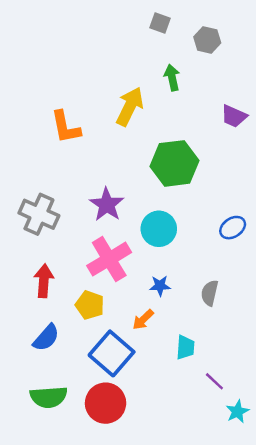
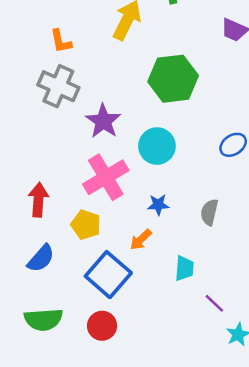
orange L-shape: (66, 127) -> (61, 41), size x0.7
gray cross: (39, 214) -> (58, 86), moved
red circle: (106, 403) -> (102, 326), size x0.7

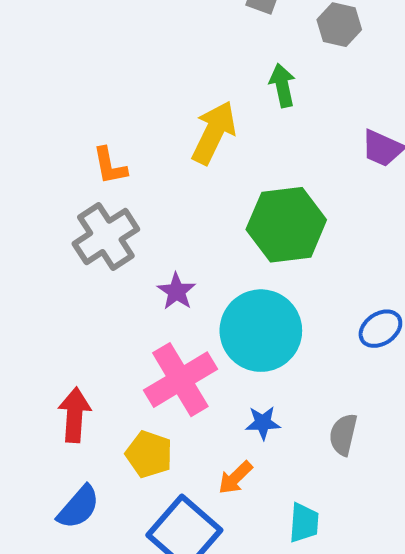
gray cross: (58, 86) -> (106, 236), turned 33
purple star: (103, 121) -> (177, 291), size x0.7
cyan circle: (157, 146) -> (261, 331), size x1.4

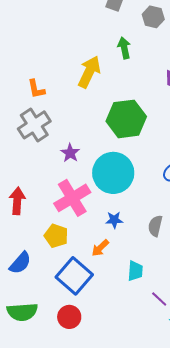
red arrow: (75, 415) -> (17, 201), moved

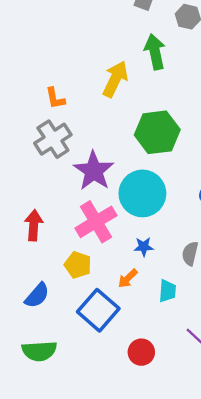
green arrow: (124, 48) -> (155, 52), size x1.4
purple star: (70, 153) -> (94, 171), size x1.8
cyan trapezoid: (135, 271) -> (167, 291), moved
red circle: (69, 317) -> (141, 352), moved

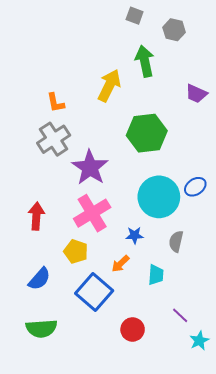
cyan circle: (142, 193) -> (159, 197), moved

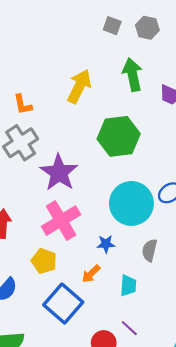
gray square: (135, 16) -> (112, 26), moved
green arrow: (145, 61) -> (132, 75), moved
purple line: (180, 315) -> (129, 328), moved

